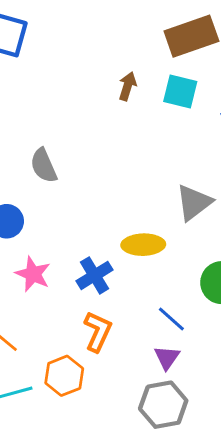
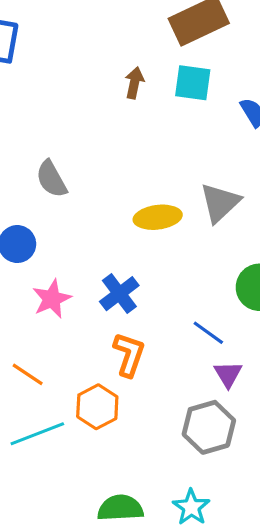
yellow ellipse: (143, 245) -> (158, 217), moved
pink star: (33, 274) -> (52, 299), turned 30
purple triangle: (167, 358) -> (228, 374), moved

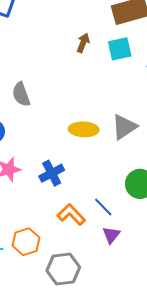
cyan square: (193, 83) -> (120, 49), turned -30
orange L-shape: (129, 354) -> (71, 215), moved, turned -72
gray hexagon: (209, 427) -> (63, 269), moved

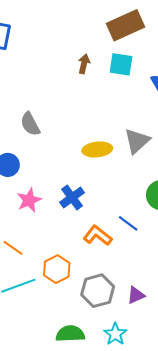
cyan square: (120, 49) -> (121, 64), turned 30
purple triangle: (111, 235) -> (136, 295), moved, turned 36

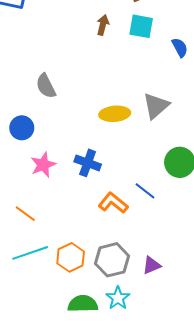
blue cross: (72, 197) -> (88, 163), turned -35
orange hexagon: (57, 269) -> (71, 257), moved
cyan star: (115, 334) -> (118, 298), moved

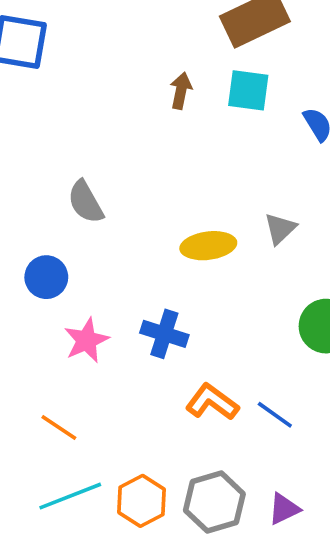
gray triangle: (156, 106) -> (280, 229), size x0.7
blue line: (145, 191) -> (275, 415), moved

